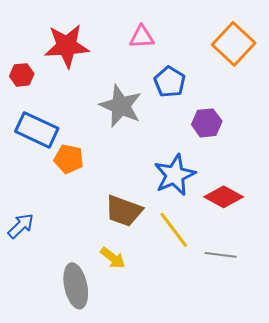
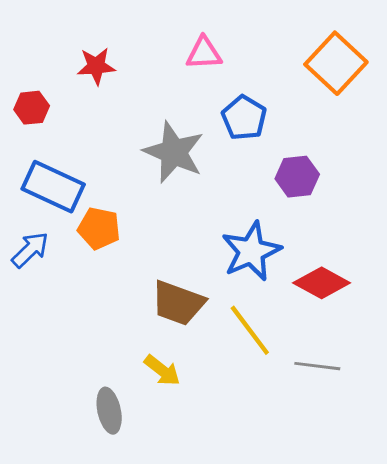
red star: (67, 46) -> (96, 66), size x0.6
blue arrow: (21, 226) -> (30, 250), moved
gray ellipse: (76, 286) -> (109, 411), size x0.7

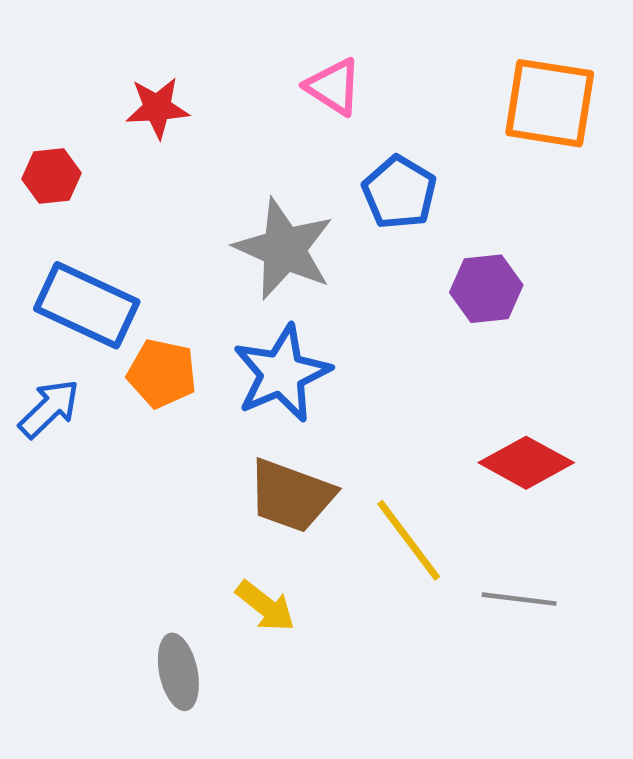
pink triangle: (204, 53) -> (333, 87), turned 36
orange square: (336, 63) -> (550, 103), turned -34
blue star: (251, 251) -> (282, 373), moved

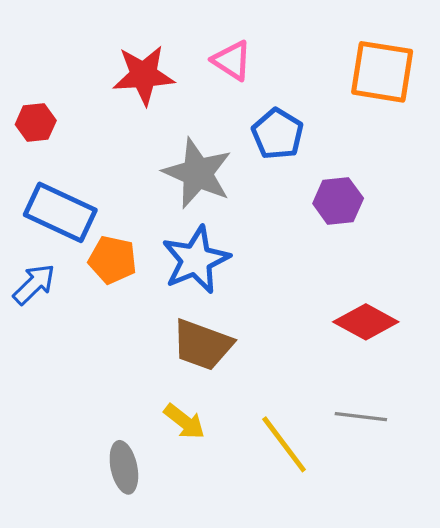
red star: (157, 108) -> (144, 75), moved, size x1.4
yellow line: (409, 540) -> (284, 444), moved

